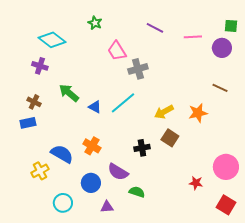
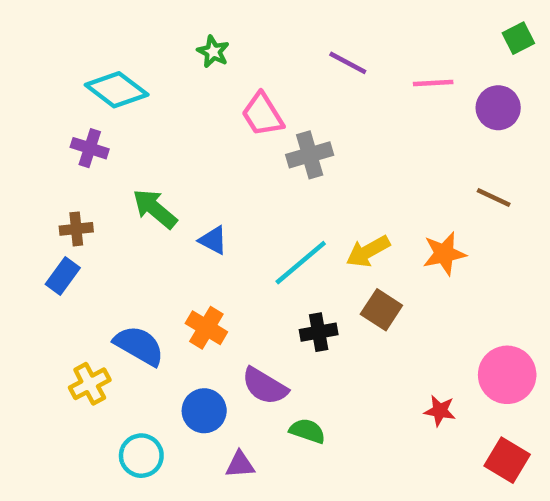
green square: (231, 26) -> (518, 38), moved, turned -32
brown cross: (34, 102) -> (76, 229), turned -32
cyan line: (123, 103) -> (301, 263), moved
blue rectangle: (28, 123) -> (63, 276), turned -42

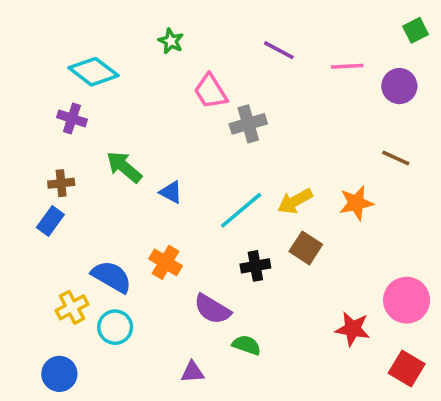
blue circle: (204, 411) -> (59, 374), moved
red star: (440, 411) -> (353, 329), size x1.4
cyan circle: (141, 456) -> (115, 327), moved

